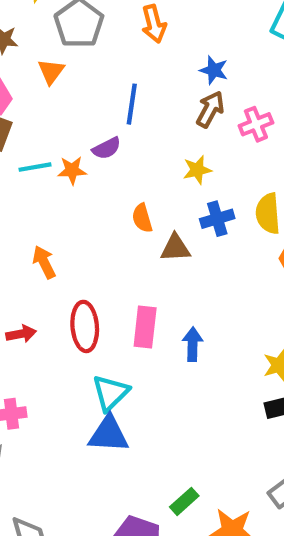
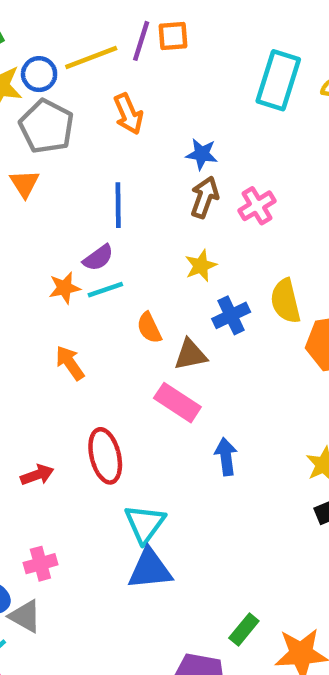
cyan line: (35, 167) -> (105, 290), moved
orange arrow: (44, 262) -> (70, 363), moved
pink rectangle: (145, 327) -> (177, 403), moved, turned -54

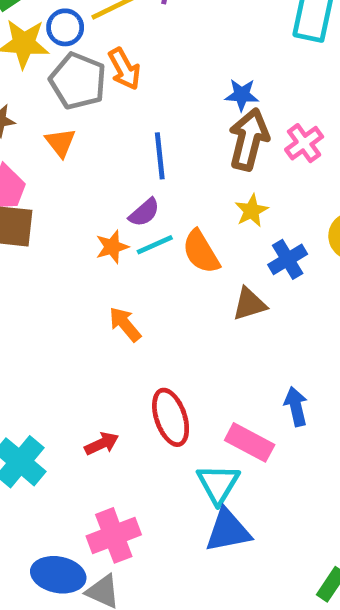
orange arrow: (128, 114) -> (124, 69), moved
brown arrow: (205, 197) -> (249, 139), size x1.4
orange semicircle: (149, 328) -> (201, 252), moved, size x1.4
pink rectangle: (177, 403) -> (250, 442), moved
pink cross: (40, 564) -> (114, 535), size x1.5

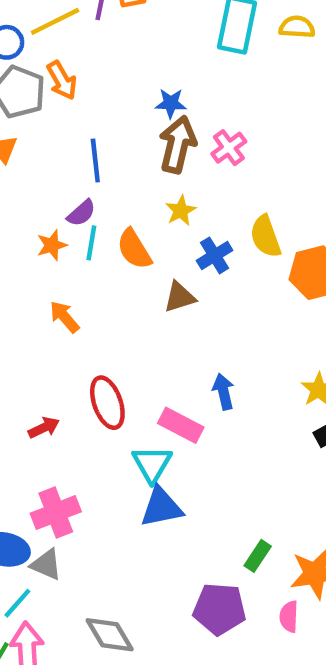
cyan line: (155, 245) -> (91, 243), turned -56

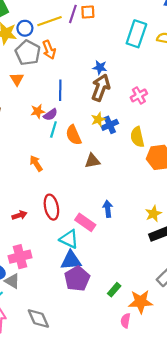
pink cross: (229, 148) -> (139, 95), moved
orange star: (52, 245) -> (38, 111), moved
blue cross: (215, 255) -> (110, 125), moved
cyan triangle: (152, 464) -> (69, 239), turned -42
purple pentagon: (219, 609) -> (77, 279), moved, turned 30

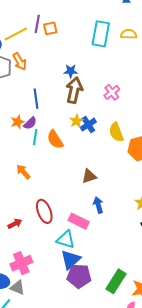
orange square: (88, 12) -> (50, 28), moved
brown triangle: (92, 161) -> (89, 176), moved
blue triangle: (71, 260) -> (71, 260), turned -30
purple pentagon: (77, 279) -> (79, 276), turned -30
green rectangle: (114, 290) -> (116, 281), size x1.6

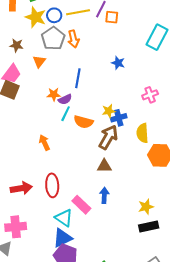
brown arrow: (74, 90) -> (108, 137), moved
orange semicircle: (55, 139) -> (83, 122), turned -60
red arrow: (15, 224) -> (21, 188), size x1.5

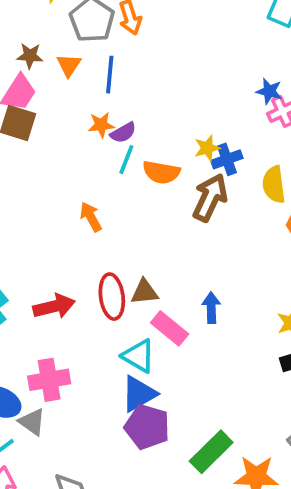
brown star: (17, 45) -> (30, 56), moved
blue star: (118, 63) -> (269, 91), moved
blue line: (78, 78) -> (110, 75), moved
brown triangle: (104, 166) -> (144, 292), moved

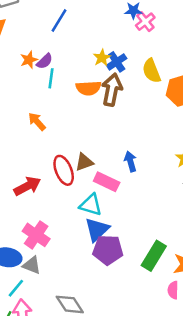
blue line: (110, 75) -> (59, 20), moved, turned 40
orange semicircle: (161, 172) -> (88, 88), moved
pink cross: (49, 380) -> (36, 235), turned -32

